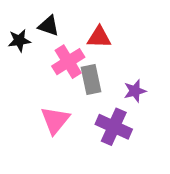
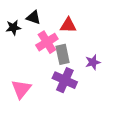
pink triangle: (55, 120) -> (21, 89), moved
purple cross: (114, 127) -> (65, 80), moved

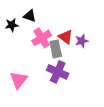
red triangle: (68, 25) -> (66, 37), moved, turned 35
purple star: (93, 62) -> (82, 41), moved

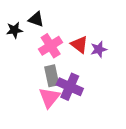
gray rectangle: (56, 49) -> (52, 76), moved
pink triangle: (19, 80) -> (49, 98), moved

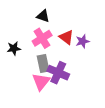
black triangle: (36, 19) -> (43, 16), moved
black star: (14, 30) -> (14, 48), moved

